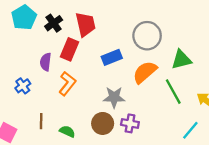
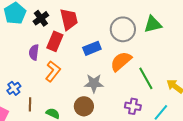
green triangle: (181, 60) -> (153, 24), moved
blue cross: (23, 86) -> (14, 88), moved
purple cross: (130, 123) -> (133, 106), moved

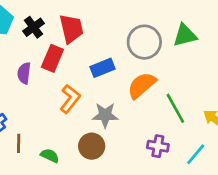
orange L-shape: (53, 71) -> (70, 99), moved

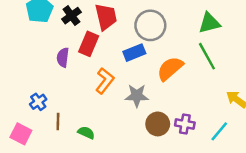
gray circle: (144, 42) -> (150, 25), moved
green line: (175, 108) -> (207, 56), moved
brown circle: (92, 146) -> (158, 124), moved

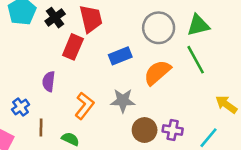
gray circle: (150, 25) -> (159, 28), moved
purple semicircle: (63, 57) -> (49, 81), moved
orange L-shape: (105, 81) -> (84, 106), moved

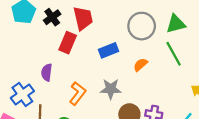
orange semicircle: (157, 72) -> (140, 65), size x0.6
blue cross: (21, 107) -> (22, 94), size x1.5

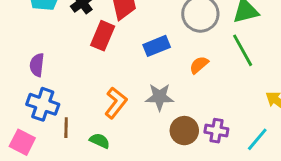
purple semicircle: (47, 72) -> (37, 65), moved
blue cross: (22, 94) -> (43, 104), turned -35

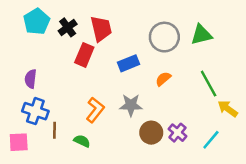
green line: (243, 50) -> (209, 84), moved
purple cross: (216, 131) -> (178, 133), turned 30
pink square: (22, 142) -> (19, 142), turned -30

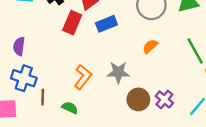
blue rectangle: (129, 63) -> (106, 24), moved

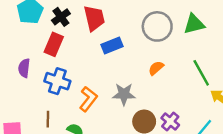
red rectangle: (72, 23) -> (54, 44), moved
blue cross: (24, 78) -> (57, 81), moved

